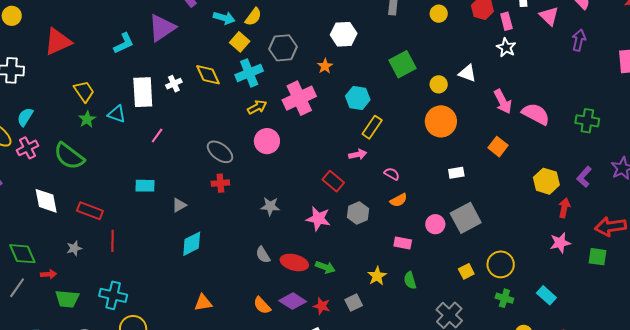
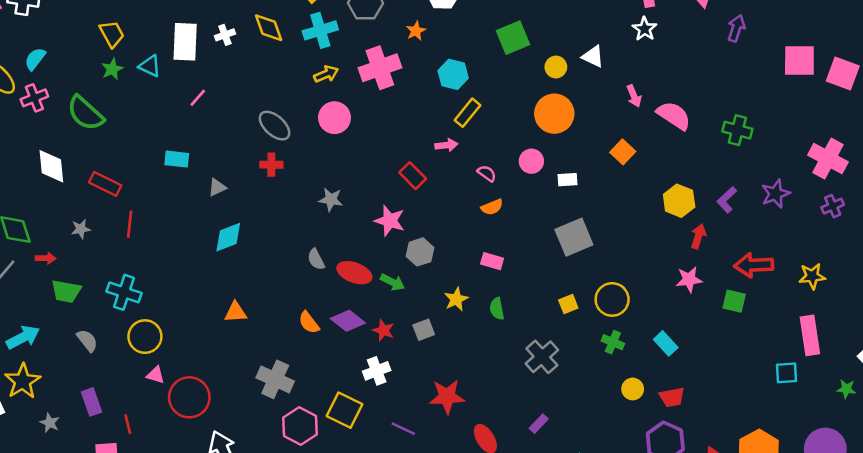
pink arrow: (503, 101) -> (634, 96), size x0.7
gray hexagon: (358, 213) -> (420, 252), moved
pink circle: (435, 224) -> (531, 161), moved

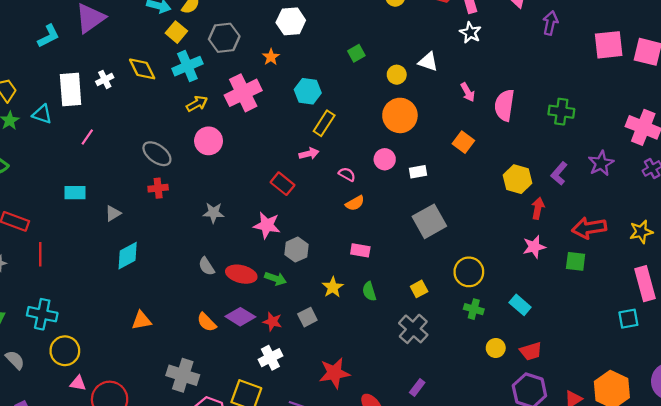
green square: (513, 38) -> (356, 53), size x0.6
pink semicircle: (674, 116) -> (504, 105), turned -108
yellow square: (568, 304) -> (419, 289), moved

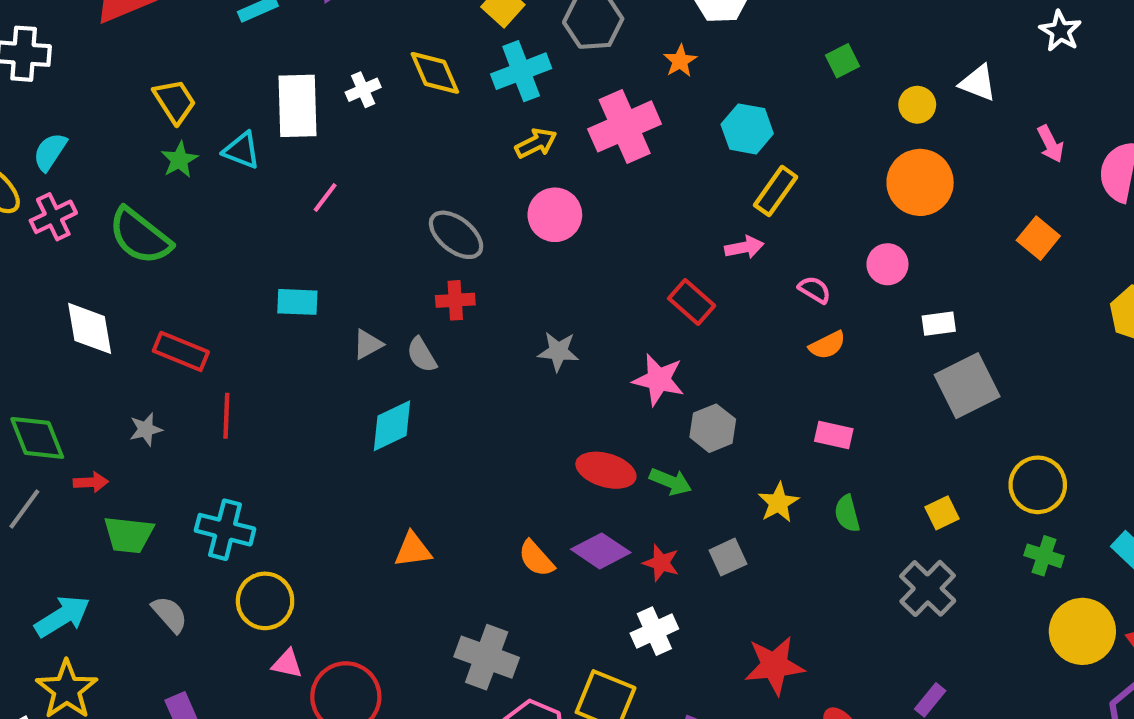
white rectangle: (418, 172) -> (939, 324), moved
gray semicircle: (206, 266) -> (422, 355), moved
yellow circle: (496, 348) -> (1082, 631), size x1.8

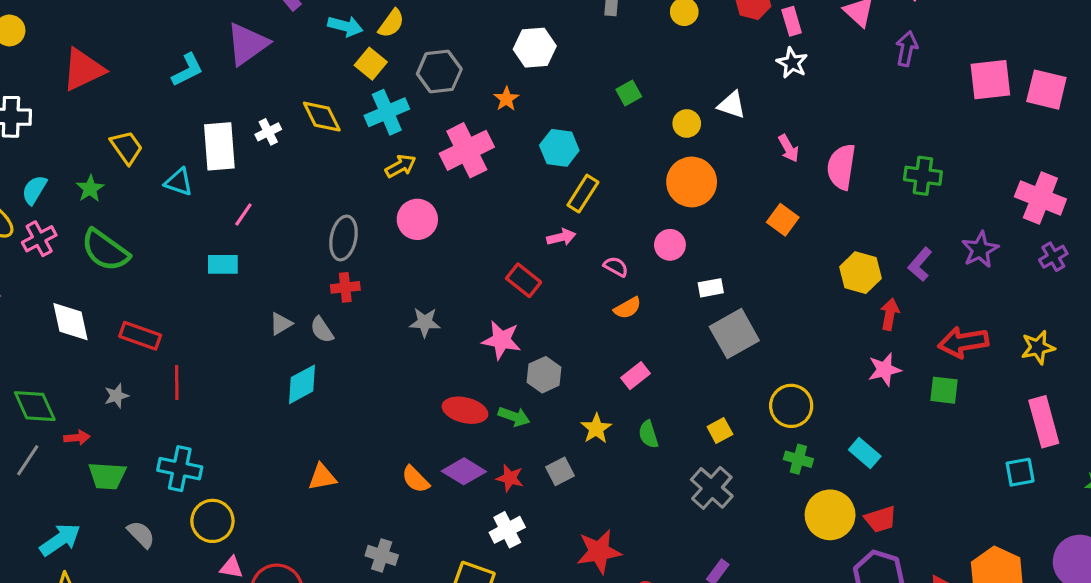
green star: (179, 160) -> (90, 189), moved
gray ellipse: (456, 235) -> (344, 238), turned 66
cyan rectangle: (297, 302) -> (223, 264), moved
pink rectangle: (834, 435) -> (636, 376), turned -48
gray cross: (487, 657) -> (382, 555), size x0.7

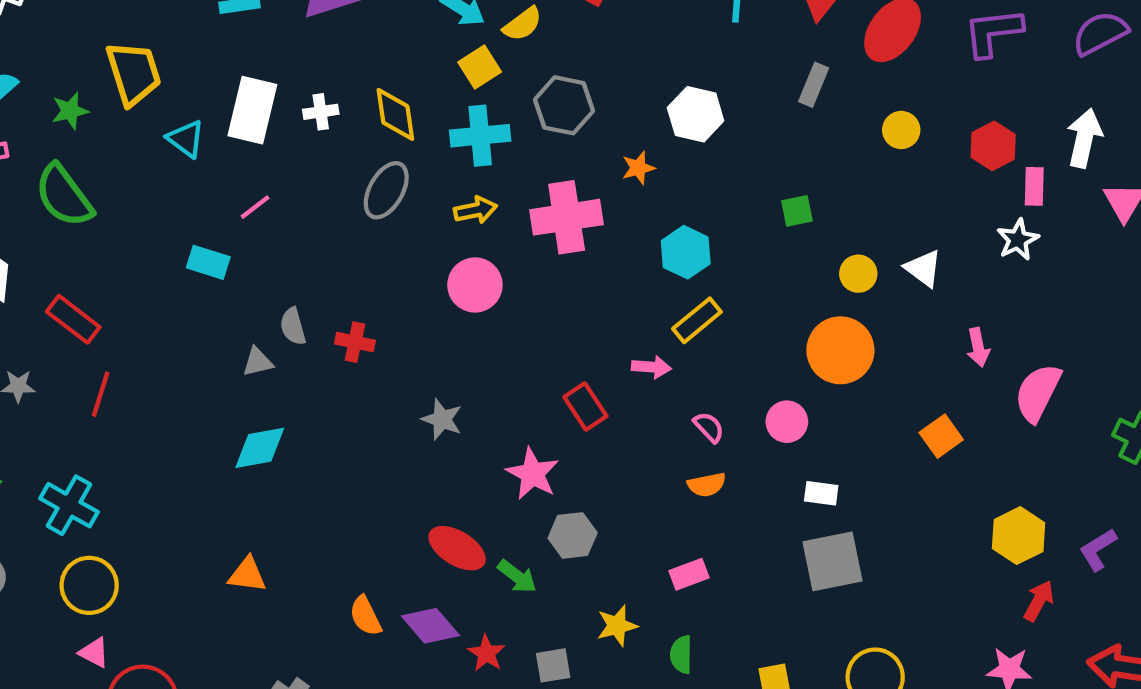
yellow trapezoid: (127, 147) -> (134, 73), size x1.4
gray ellipse: (344, 238) -> (386, 190), moved
gray semicircle: (322, 330) -> (293, 326), moved

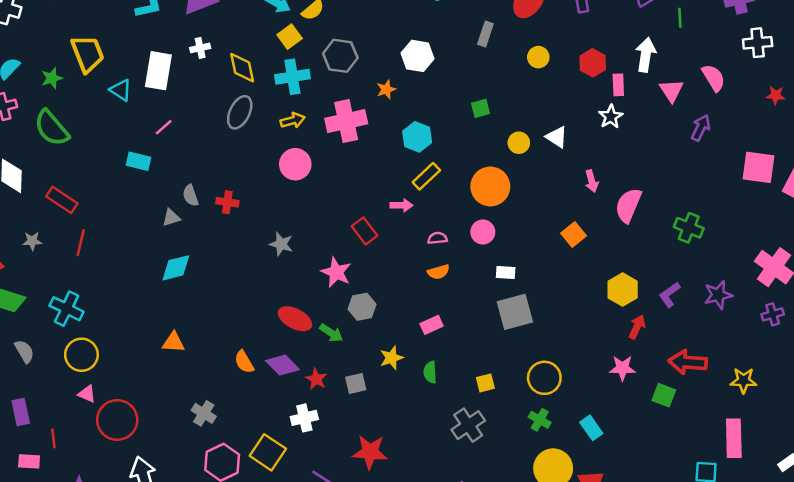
white cross: (321, 112) -> (200, 48), moved
orange circle: (840, 350) -> (490, 186), moved
pink semicircle: (709, 427) -> (437, 238), turned -48

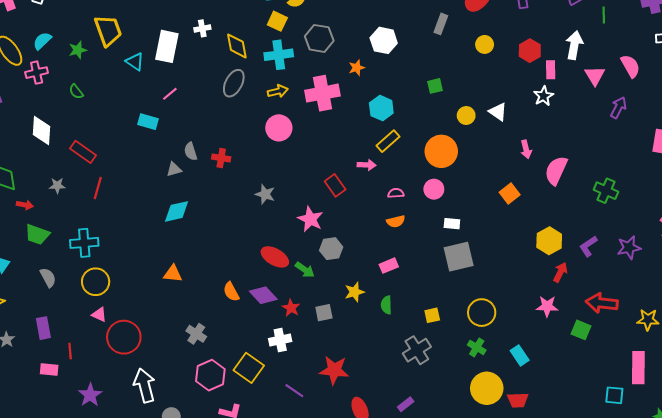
yellow square: (290, 37) -> (277, 21), turned -30
green semicircle: (52, 128) -> (76, 92), size x0.5
cyan cross: (67, 309) -> (84, 243), turned -32

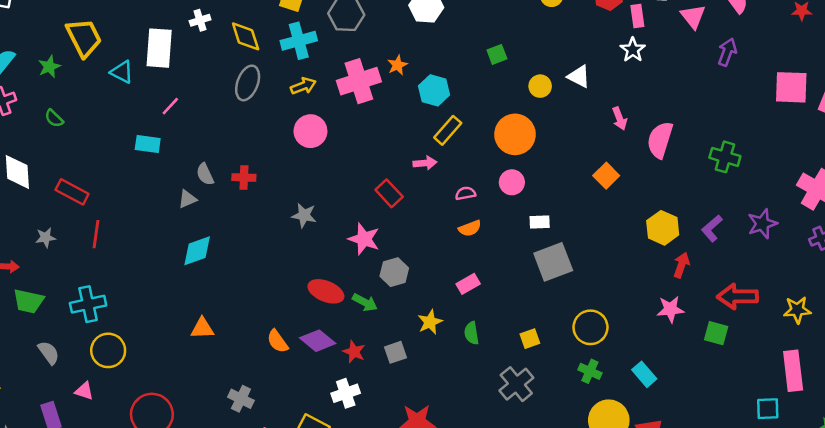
orange star: (357, 68) -> (397, 65), moved
pink triangle: (99, 315) -> (84, 391), moved

